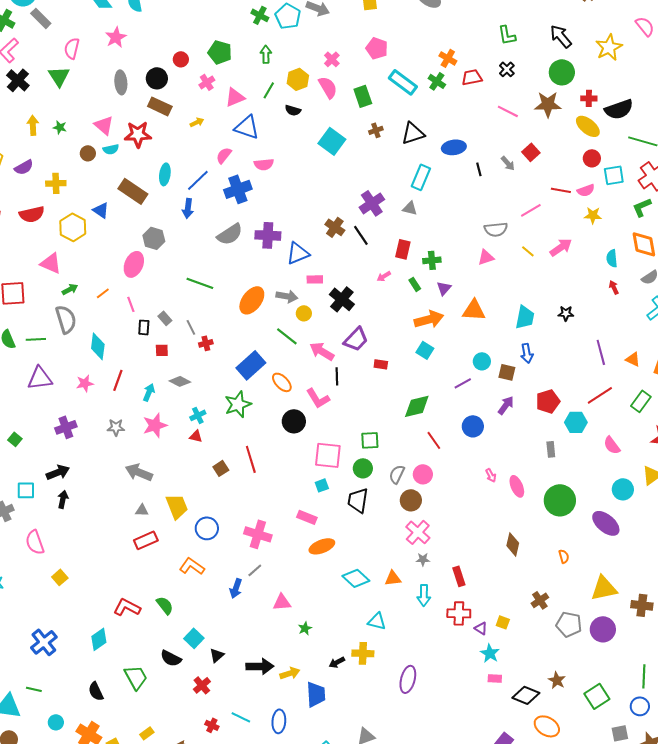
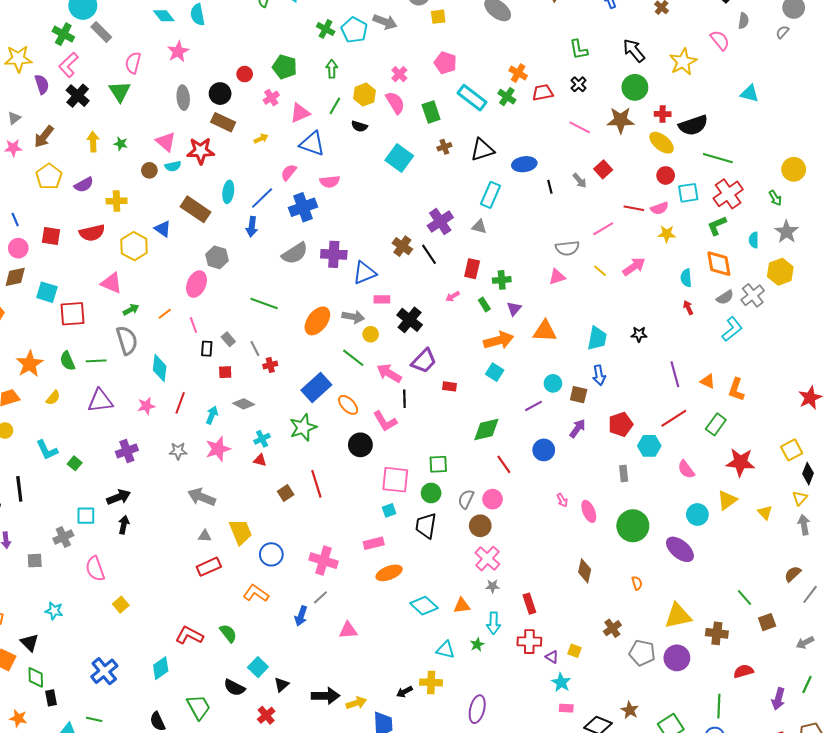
pink rectangle: (307, 517) -> (374, 543), turned -36
green star: (305, 628) -> (477, 645), moved

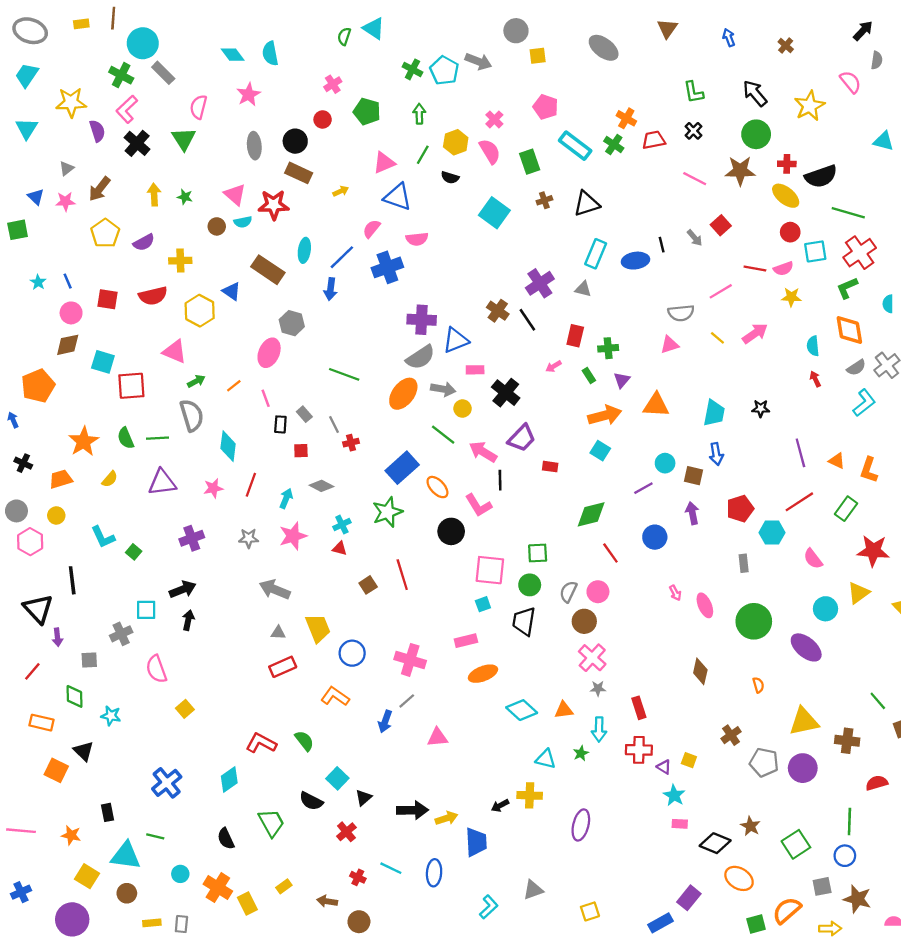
pink cross: (271, 98) -> (333, 84), moved
blue ellipse: (524, 164) -> (635, 261), moved
gray semicircle: (295, 253) -> (420, 357), moved
purple arrow: (578, 428) -> (692, 513), turned -48
green diamond: (36, 677) -> (74, 696), moved

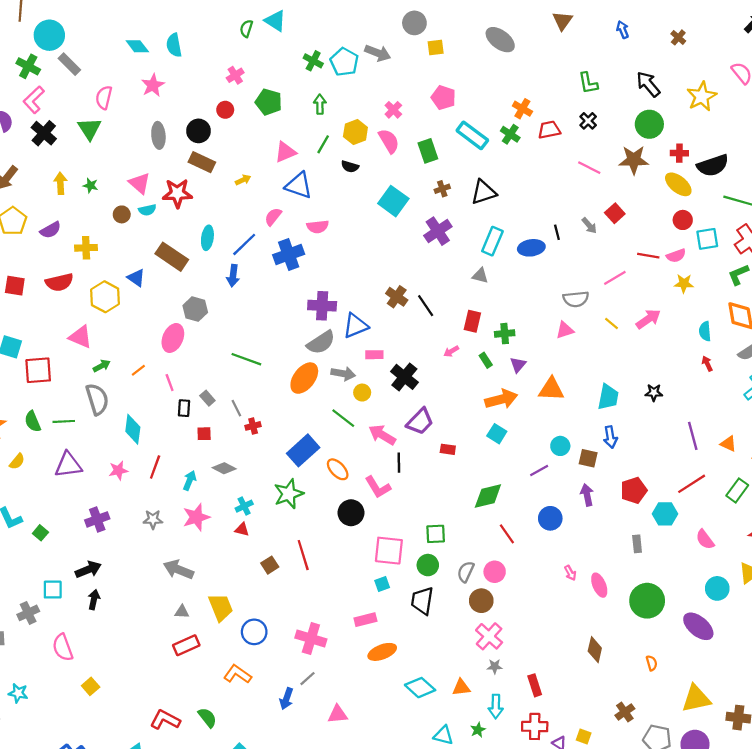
purple cross: (540, 283) -> (438, 231), moved

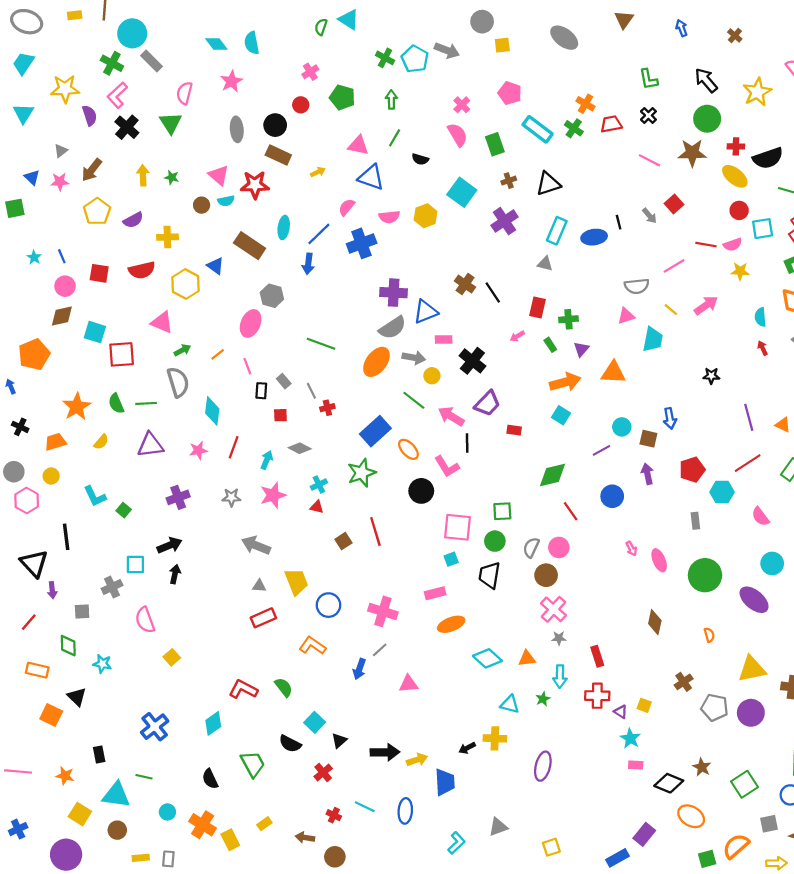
yellow hexagon: (355, 132) -> (426, 216), moved
pink triangle: (285, 152) -> (358, 145), turned 35
cyan trapezoid: (608, 397) -> (653, 339), moved

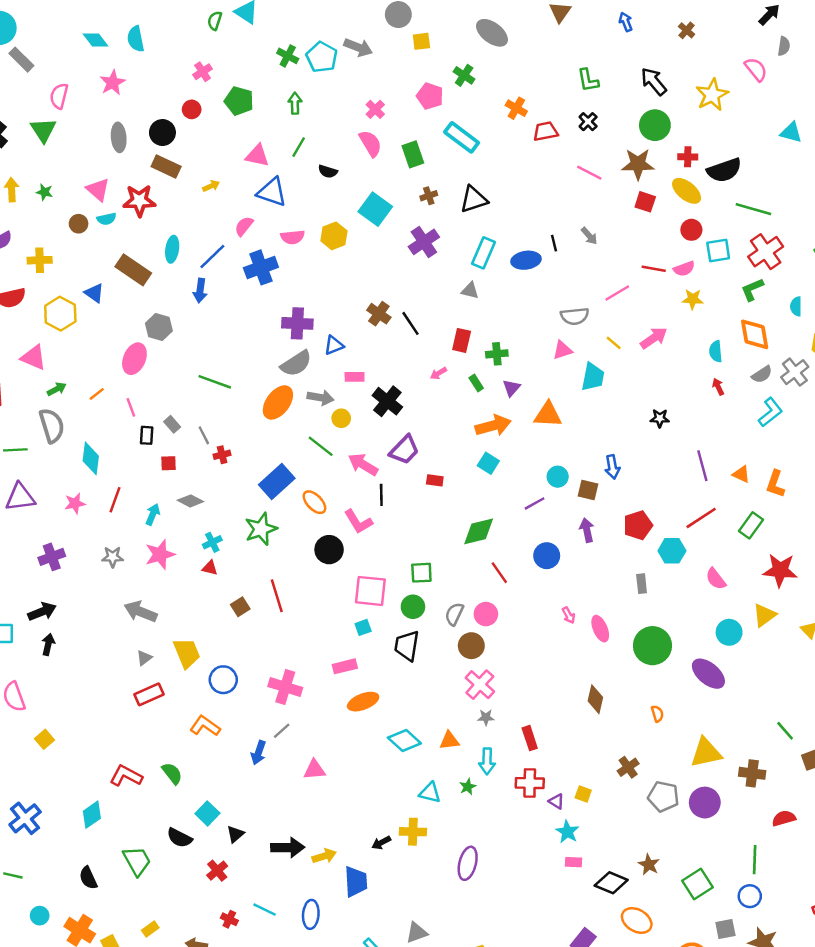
green cross: (574, 128) -> (464, 75), moved
red square: (674, 204) -> (645, 202), moved, turned -30
blue triangle: (426, 312) -> (334, 345), size x0.7
gray triangle: (259, 586) -> (144, 658), turned -40

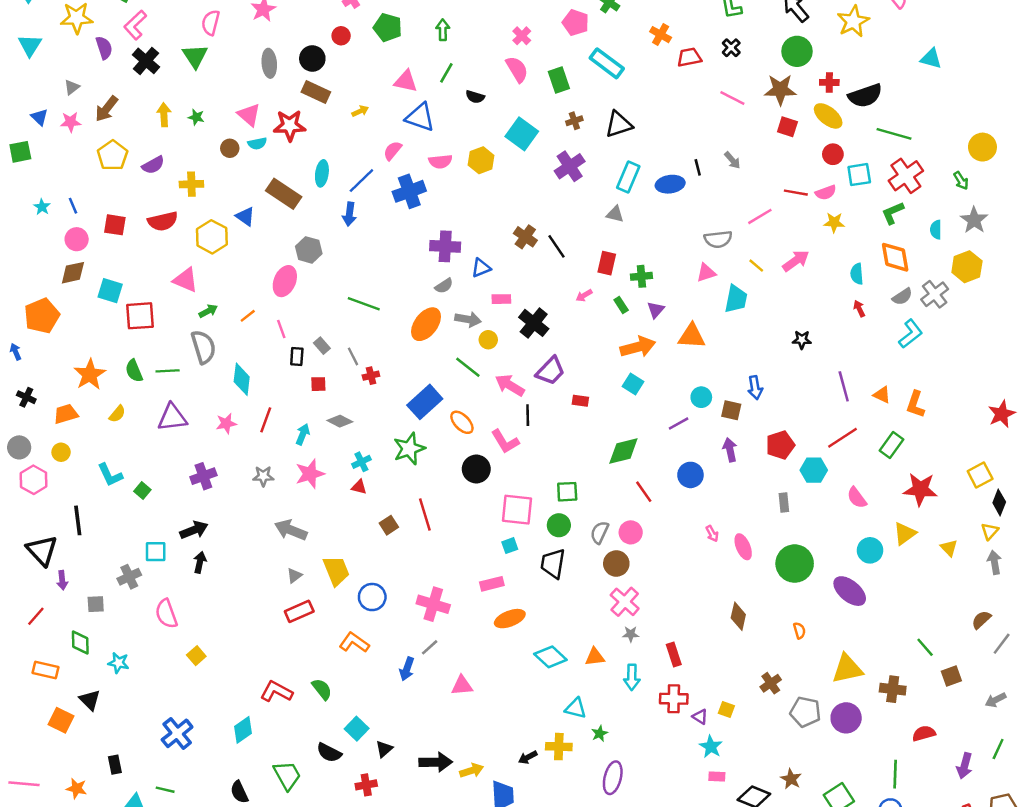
gray semicircle: (296, 364) -> (444, 286), size x0.6
green star: (468, 787) -> (600, 733), moved
red cross: (217, 871) -> (366, 785), turned 30

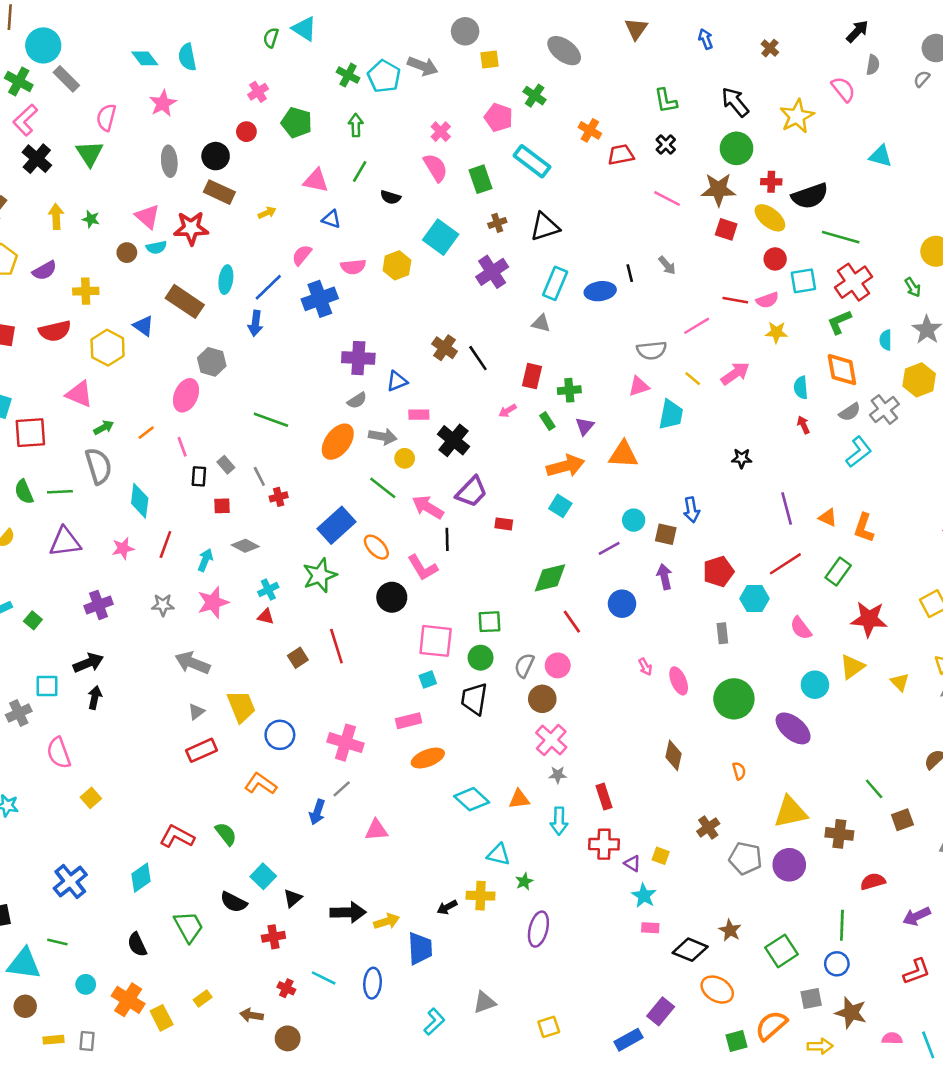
blue triangle: (420, 117) -> (331, 219), size x0.6
purple arrow: (965, 766) -> (917, 916), turned 50

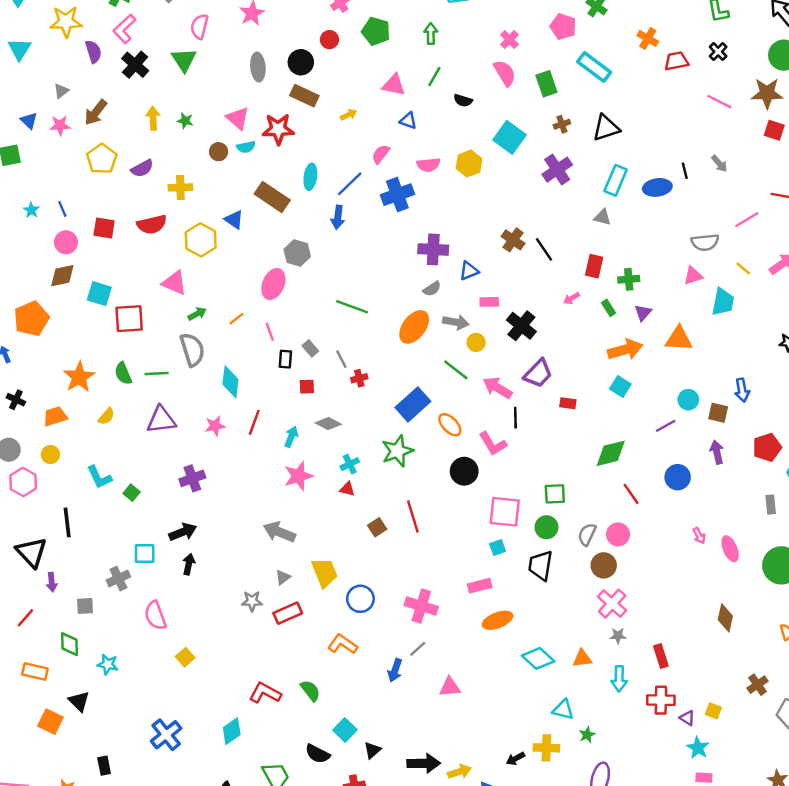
gray star: (163, 605) -> (252, 601), moved

